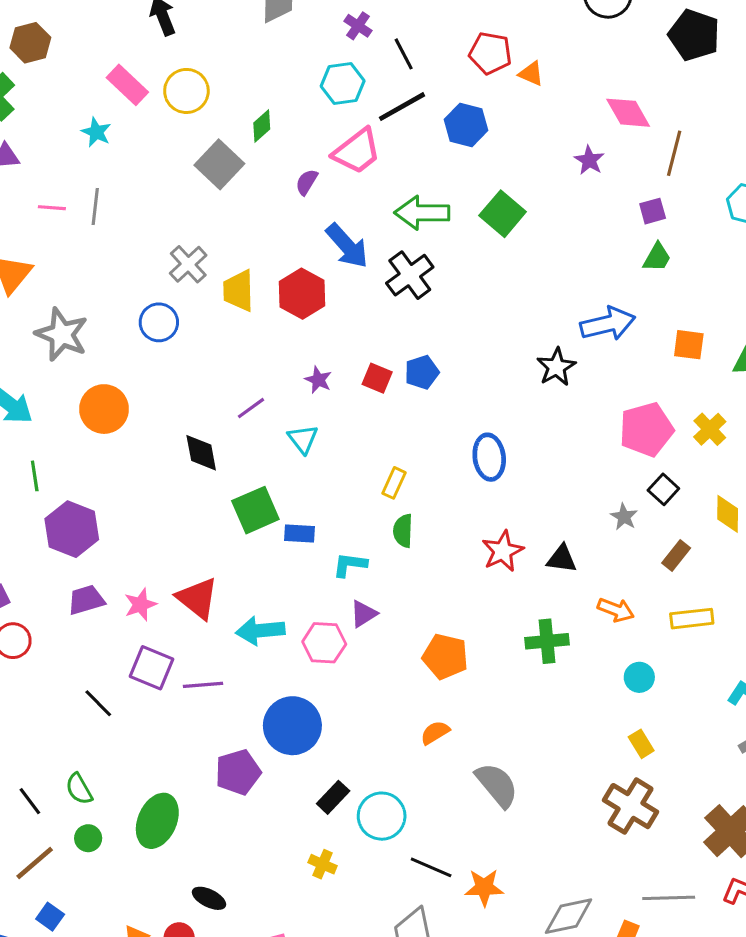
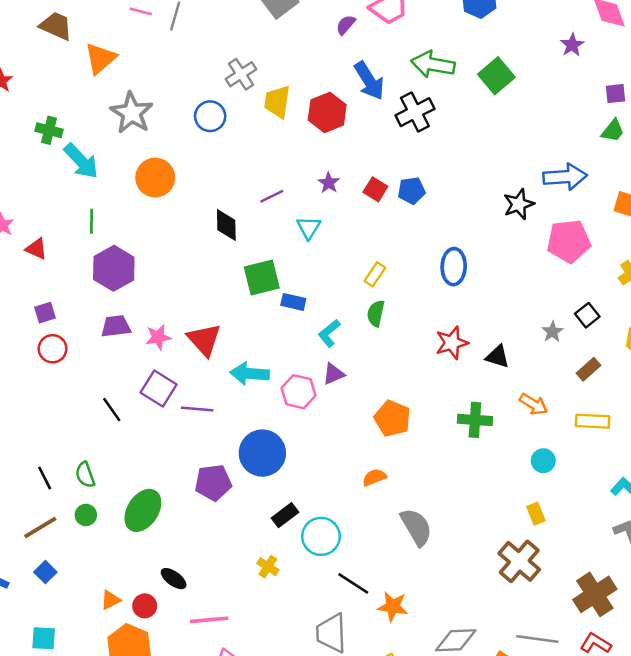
pink pentagon: (646, 429) -> (569, 241), moved
cyan L-shape: (350, 565) -> (329, 333), turned -56

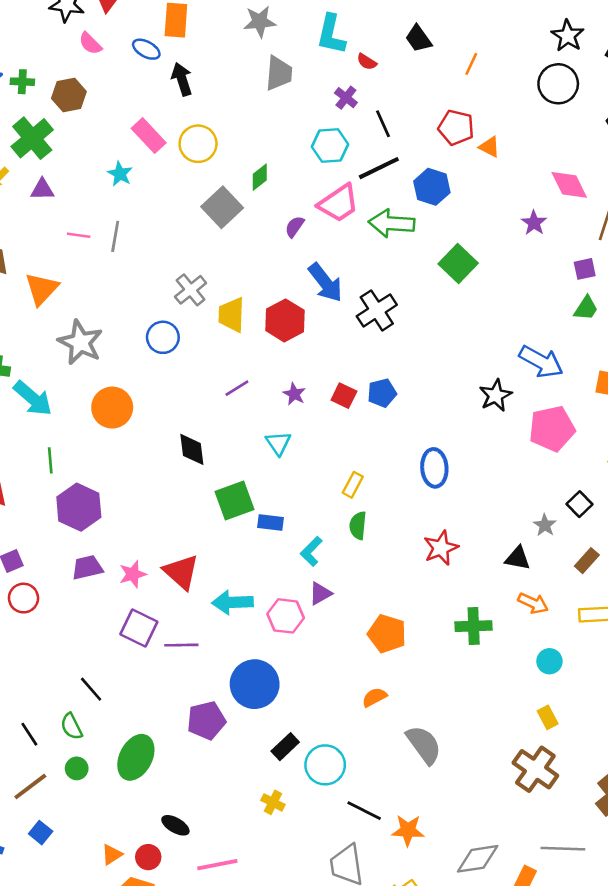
green arrow: (433, 64) -> (391, 223), moved
blue arrow: (565, 177) -> (541, 362), turned 39
purple line: (272, 196) -> (237, 388), moved
black triangle: (498, 357) -> (518, 558), moved
black line: (112, 410) -> (91, 689), moved

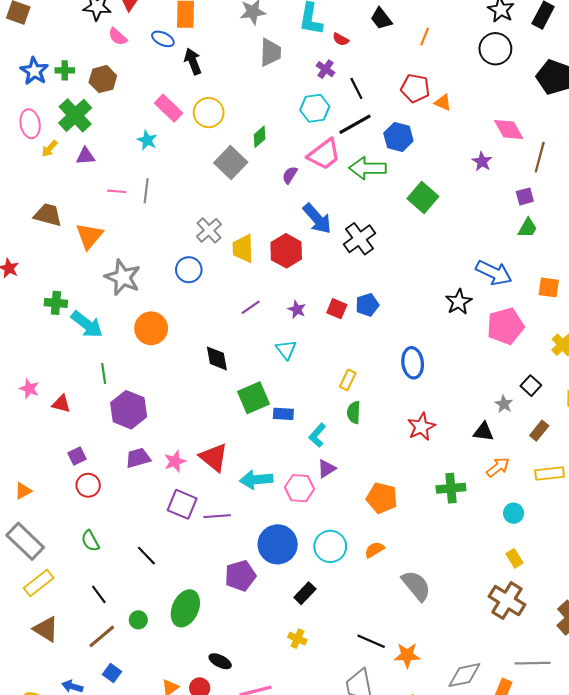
orange arrow: (533, 603) -> (498, 467), turned -60
green semicircle: (72, 726) -> (90, 541), moved
cyan circle: (325, 765) -> (330, 546), moved

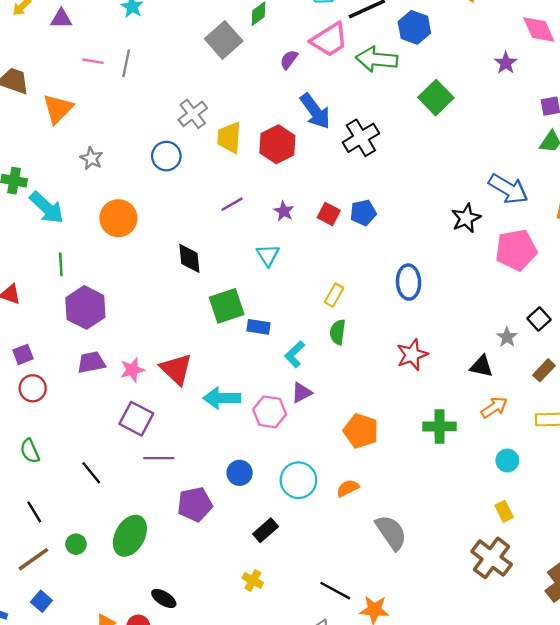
gray star: (123, 277) -> (91, 158), size x0.6
purple line: (217, 516) -> (159, 458), moved
blue circle: (278, 544) -> (240, 473), size x0.6

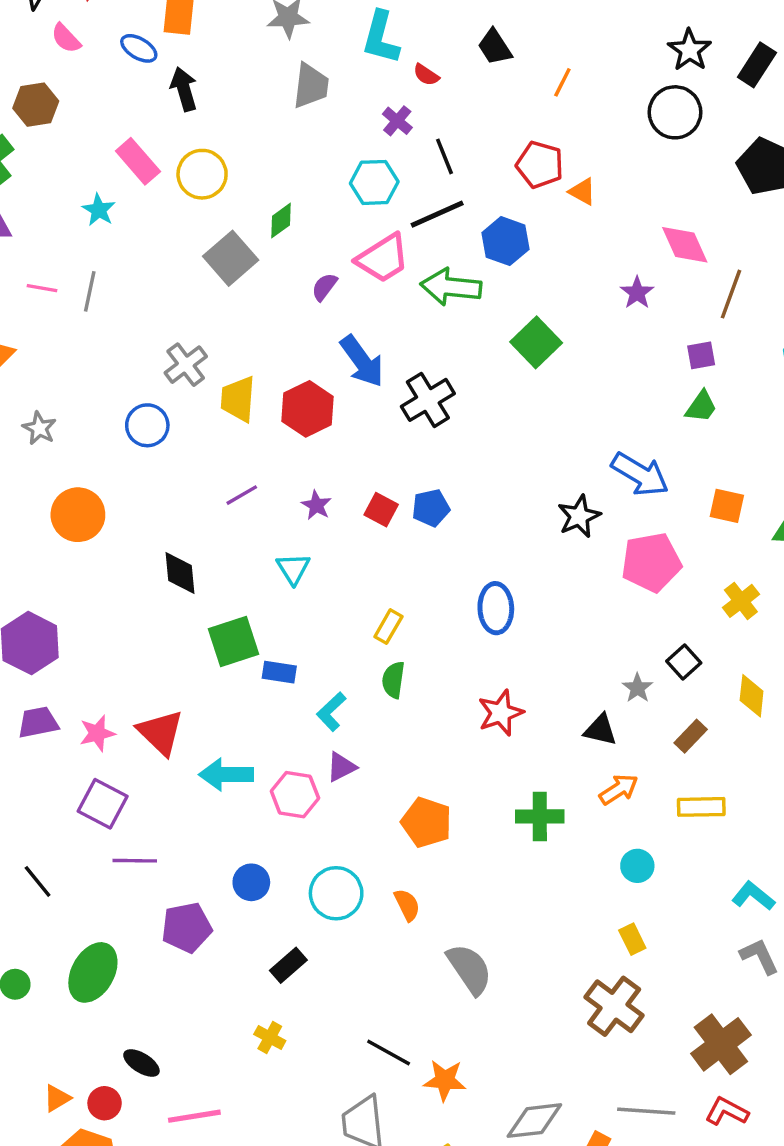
orange semicircle: (348, 488) -> (407, 905), turned 90

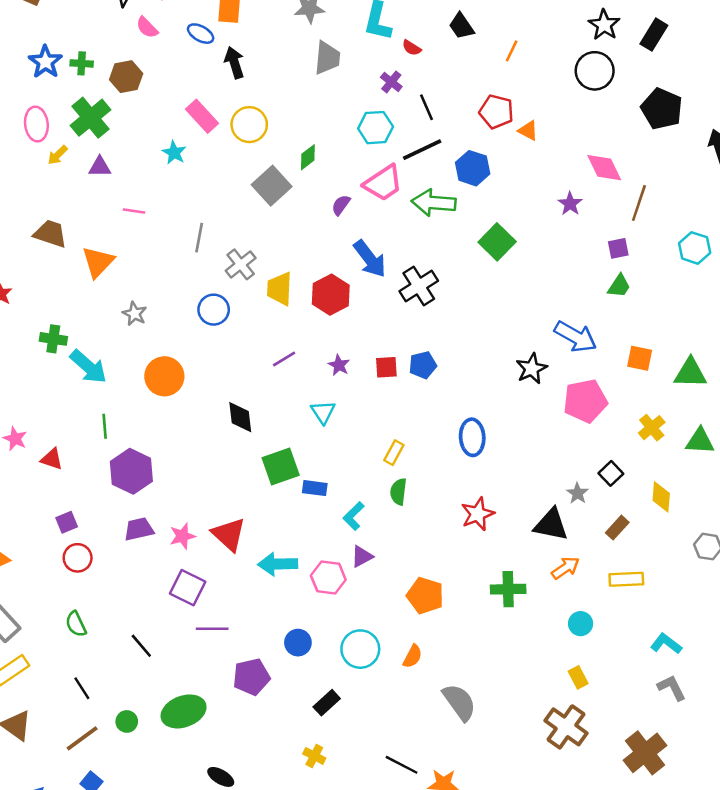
gray line: (90, 291) -> (199, 238), moved
red square: (381, 510) -> (386, 367), turned -30
black triangle: (600, 730) -> (551, 525), size x1.4
orange semicircle: (407, 905) -> (413, 656), turned 55
green ellipse: (93, 972) -> (184, 711), turned 42

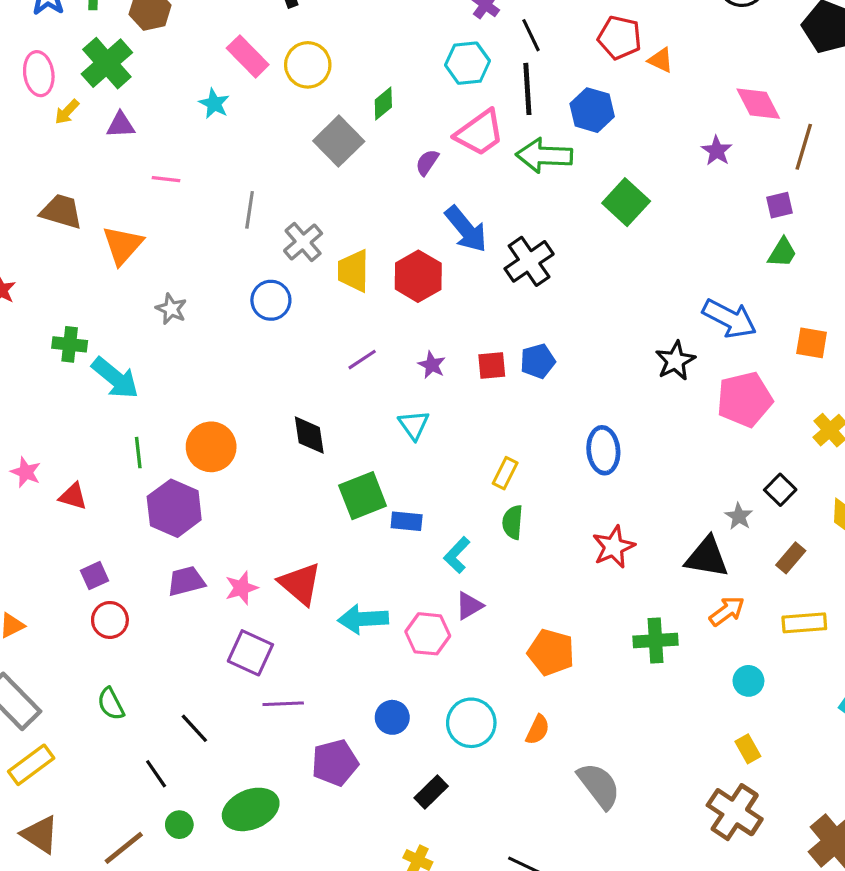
black line: (422, 150) -> (527, 89), turned -66
orange circle: (164, 376) -> (211, 447), moved
black line: (82, 688) -> (156, 774), moved

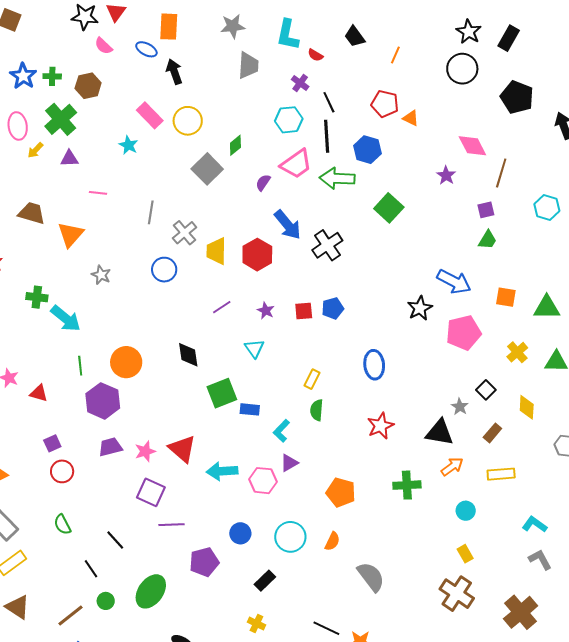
green ellipse: (251, 809) -> (151, 591), turned -32

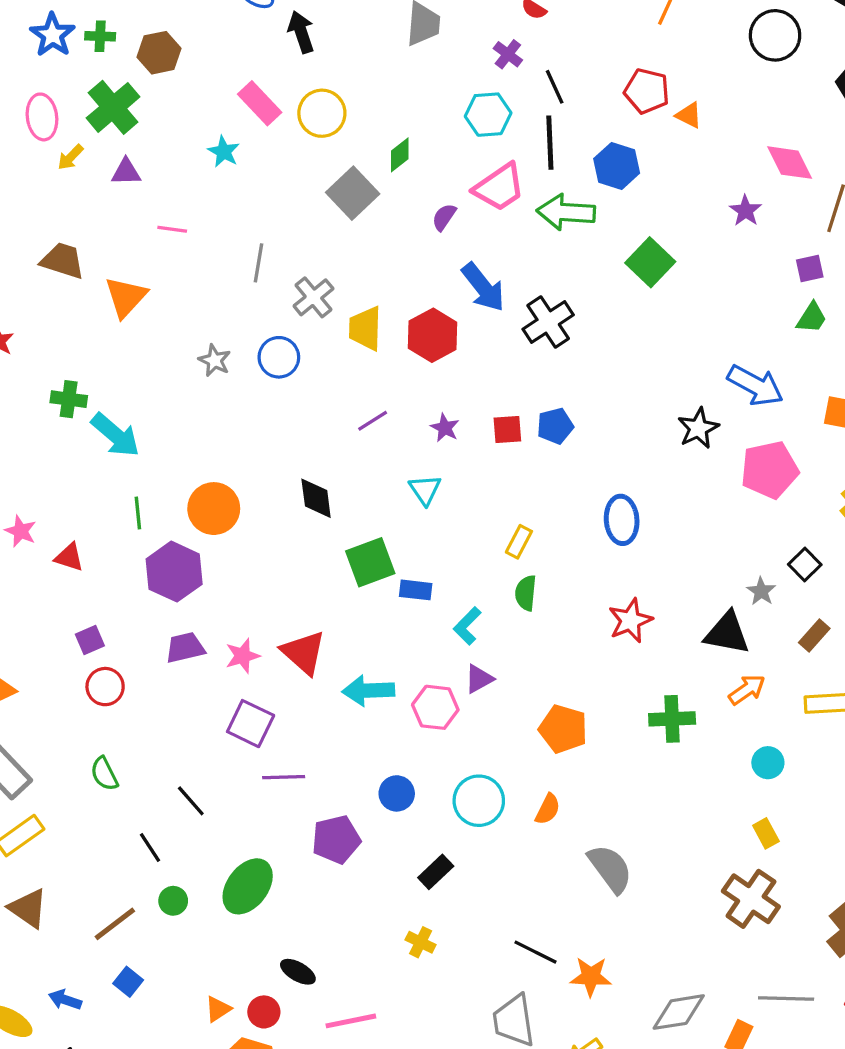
gray star: (101, 275) -> (215, 360), moved

